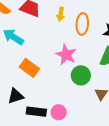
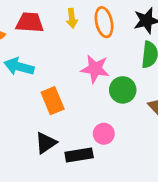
orange rectangle: (29, 68) -> (53, 101), turned 48
pink circle: (59, 112) -> (104, 134), moved

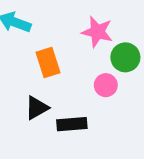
pink circle: (104, 134) -> (106, 85), moved

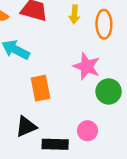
pink circle: (106, 85) -> (88, 131), moved

